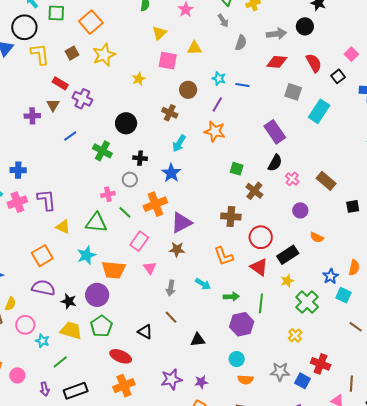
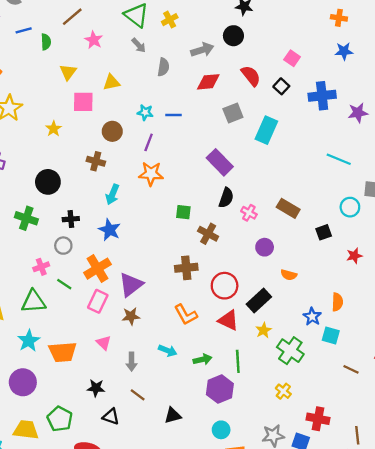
gray square: (293, 92) -> (233, 113), turned -30
pink rectangle: (139, 241) -> (98, 301), moved
purple circle: (97, 295) -> (23, 382), moved
black star: (69, 301) -> (96, 388), moved

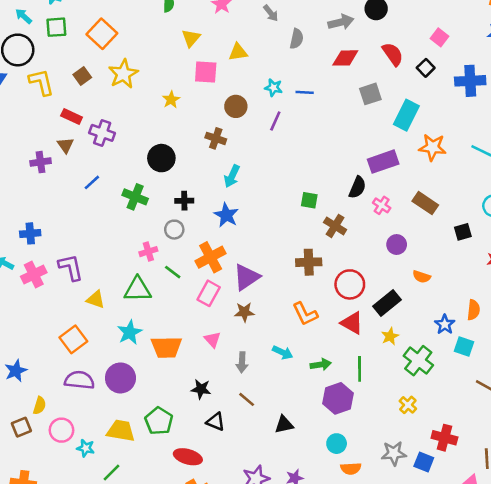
purple rectangle: (220, 162) -> (383, 162), moved, turned -68
orange star: (151, 174) -> (433, 147), moved

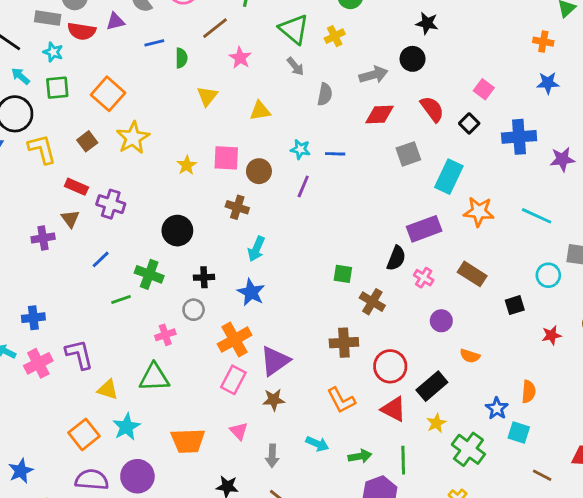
pink square: (206, 72) -> (226, 158), moved
green line: (173, 272) -> (121, 299), moved, turned -54
cyan star: (130, 332) -> (126, 427), moved

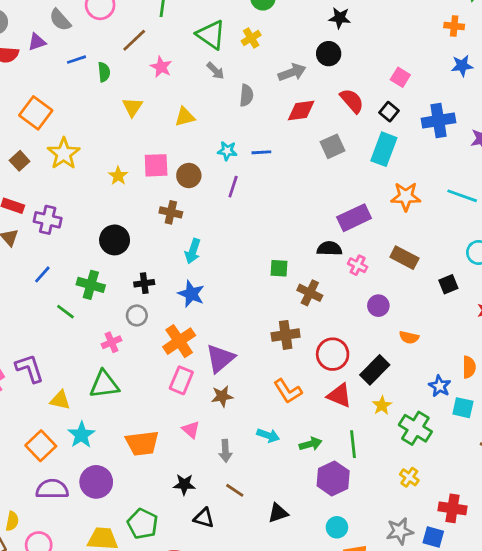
cyan rectangle: (449, 177) -> (384, 149), moved
black semicircle: (396, 258) -> (329, 249), turned -105
green line: (121, 299) -> (65, 312), turned 60

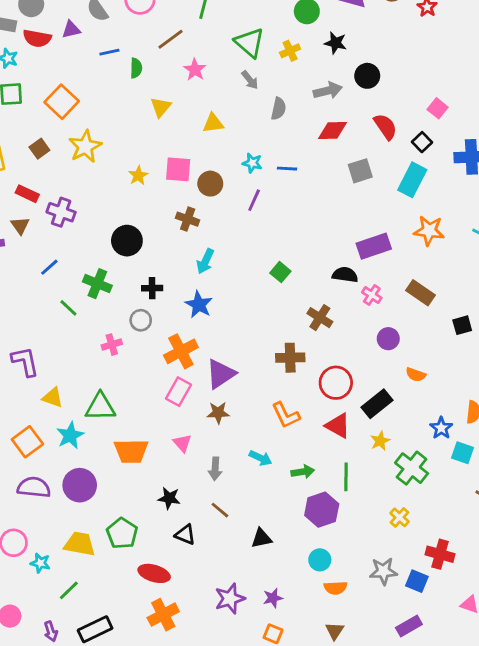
black star: (340, 18) -> (336, 43), moved
green square: (279, 268) -> (280, 272), moved, turned 30
green triangle: (104, 384) -> (100, 407), moved

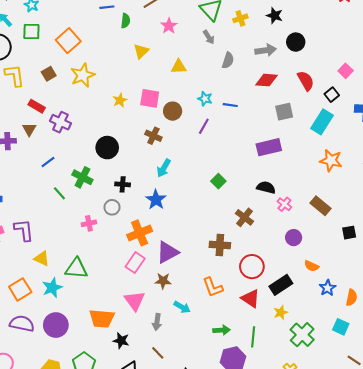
purple rectangle: (374, 246) -> (269, 147), moved
blue star: (441, 428) -> (328, 288), moved
pink triangle: (182, 443) -> (135, 301), size x1.5
orange trapezoid: (131, 451) -> (102, 319), moved
cyan arrow: (261, 458) -> (182, 307), moved

